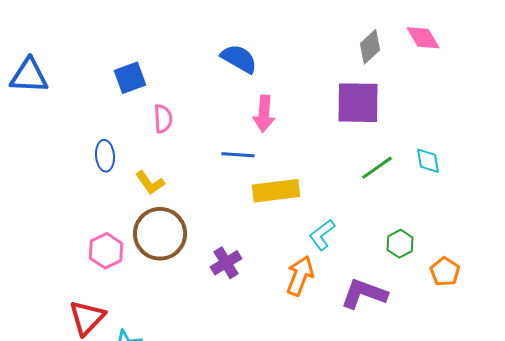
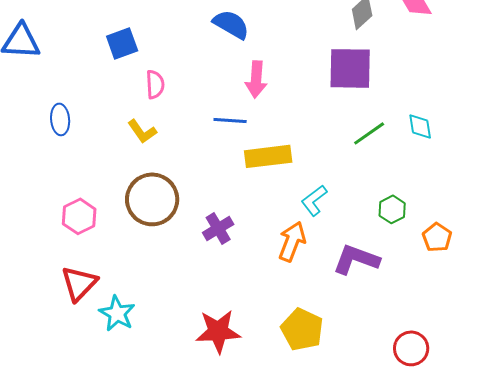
blue ellipse: (105, 156) -> (60, 119), moved
yellow L-shape: (150, 183) -> (142, 131), moved
pink hexagon: (106, 251) -> (79, 216), moved

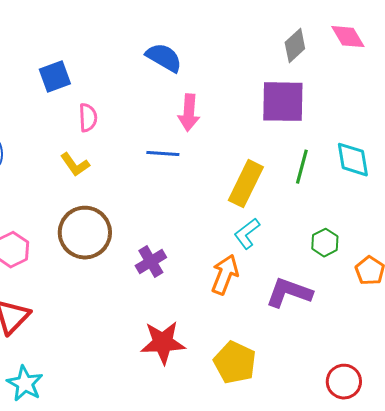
cyan diamond: (420, 126) -> (353, 160), size x1.4
green line: (369, 133) -> (302, 167), turned -40
yellow rectangle: (268, 156) -> (246, 184), moved, turned -57
cyan star: (117, 313) -> (25, 384), moved
red star: (218, 331) -> (163, 343), moved

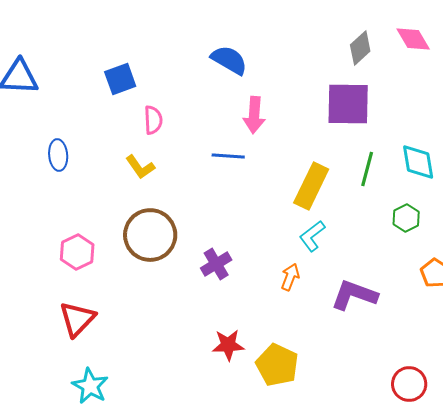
green hexagon: (325, 243) -> (406, 218), moved
orange arrow: (225, 275) -> (290, 277), size x0.7
red star: (163, 343) -> (228, 345), size x0.7
yellow pentagon: (235, 363) -> (277, 365), moved

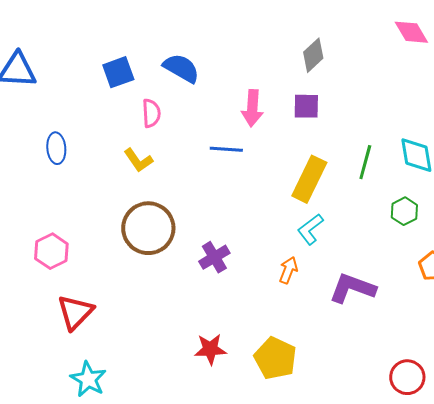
gray diamond: (360, 48) -> (313, 55), moved
blue semicircle: (229, 60) -> (181, 68), moved
purple square: (348, 104) -> (306, 106), moved, size x0.6
pink hexagon: (77, 252) -> (51, 251), moved
red star: (228, 345) -> (210, 349), moved

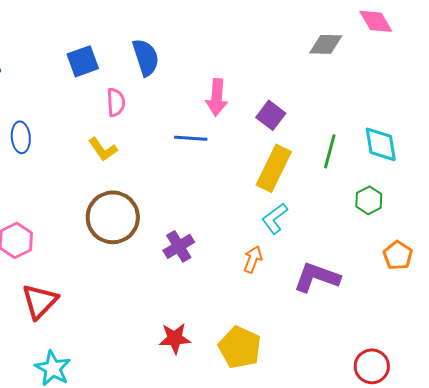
gray diamond: (313, 55) -> (326, 44), moved, turned 44
blue semicircle: (181, 68) -> (146, 57), turned 42
purple square: (306, 106) -> (271, 115), moved, turned 36

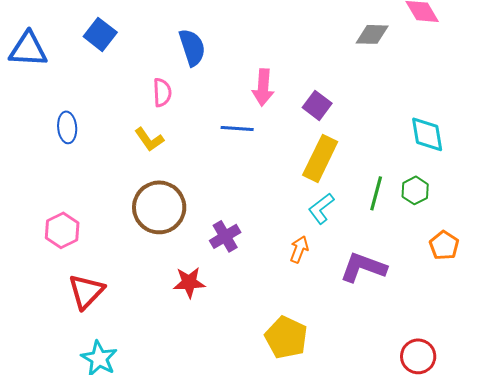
blue square: (83, 61) -> (100, 34), moved, turned -32
green line: (330, 151) -> (376, 193), moved
red star: (175, 338) -> (189, 282), moved

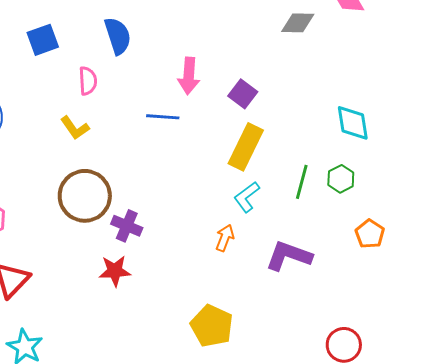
blue square: (100, 34) -> (43, 40), moved, turned 32
purple cross: (225, 236) -> (127, 226), moved, turned -36

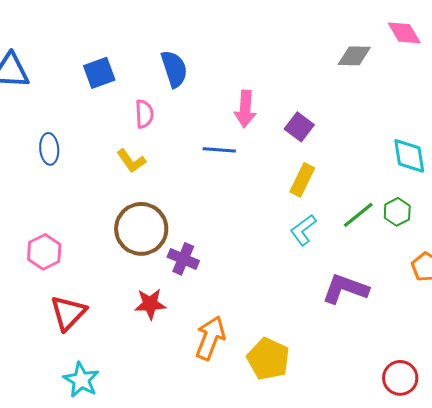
yellow rectangle: (246, 147) -> (302, 180), size x0.7
green line: (302, 182) -> (358, 215), turned 36
orange arrow: (225, 238) -> (210, 338), moved, size x1.6
red star: (115, 271) -> (150, 304), moved

